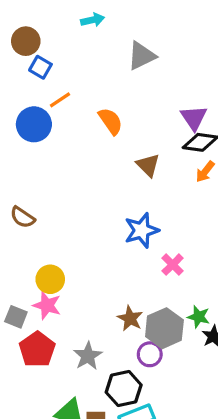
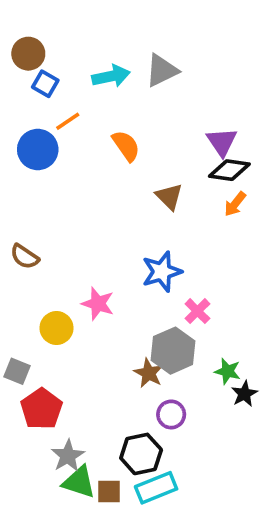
cyan arrow: (93, 20) -> (111, 76), moved, size x1.4
pink star: (47, 305) -> (98, 304), moved
gray hexagon: (164, 328) -> (173, 351), moved
gray star: (88, 356) -> (68, 456), moved

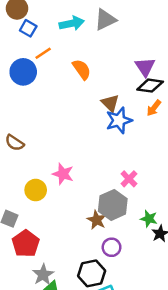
blue star: (162, 272) -> (119, 120), moved

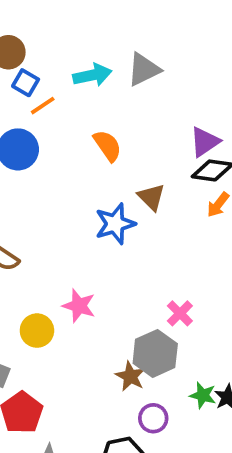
orange line: (43, 53) -> (43, 106), moved
purple triangle: (145, 67) -> (205, 142), turned 30
blue star: (119, 120) -> (115, 224), moved
green star: (149, 219) -> (203, 395), moved

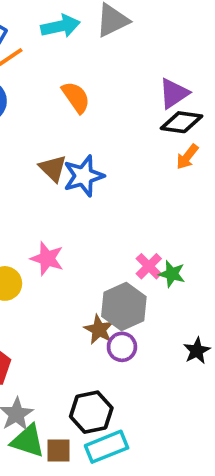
brown triangle: (151, 197) -> (53, 168), moved
green star: (203, 395) -> (172, 274), moved
purple circle: (153, 418) -> (122, 347), moved

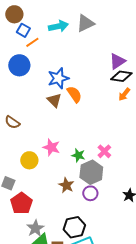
orange semicircle: (76, 97) -> (74, 94), moved
blue star: (84, 176) -> (58, 78), moved
green star: (172, 274) -> (78, 155), moved
brown star: (99, 330) -> (66, 185), moved

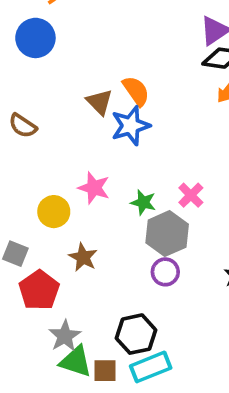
blue star: (58, 78) -> (131, 126), moved
brown semicircle: (12, 122) -> (23, 126), moved
brown star: (66, 185) -> (83, 257), moved

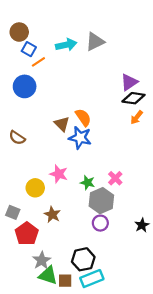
blue star: (131, 126) -> (80, 138), turned 30

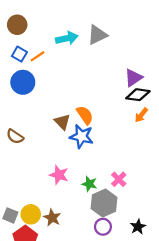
blue square: (29, 49) -> (19, 54), moved
yellow circle: (35, 188) -> (31, 214), moved
black star: (142, 225) -> (138, 227), moved

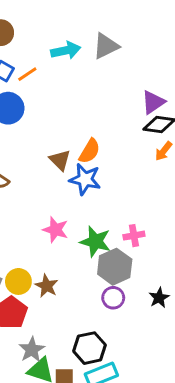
orange semicircle: (85, 115) -> (89, 151), turned 66
pink cross: (119, 179) -> (134, 236), turned 35
green star: (89, 184) -> (95, 241), size x1.5

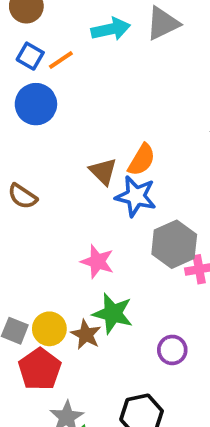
green star: (95, 241) -> (113, 313), moved
gray hexagon: (115, 267) -> (174, 244), moved

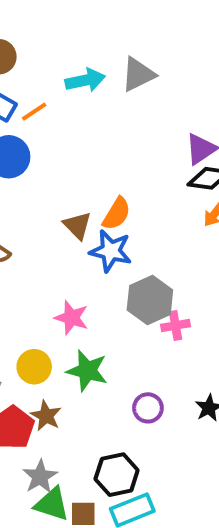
yellow circle: (49, 329) -> (34, 367), moved
brown star: (86, 335) -> (46, 416), moved

